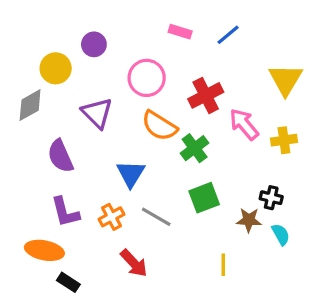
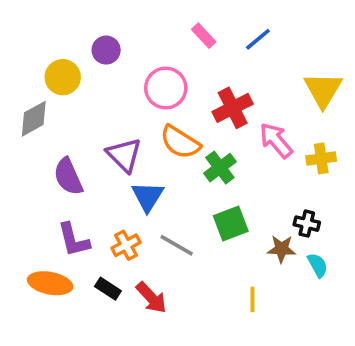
pink rectangle: (180, 32) -> (204, 36), turned 30
purple triangle: (97, 113) -> (124, 155), moved
black rectangle: (68, 282) -> (108, 289), moved

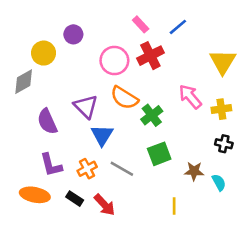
red cross: (233, 108) -> (150, 56), moved
black cross: (307, 224) -> (224, 144), moved

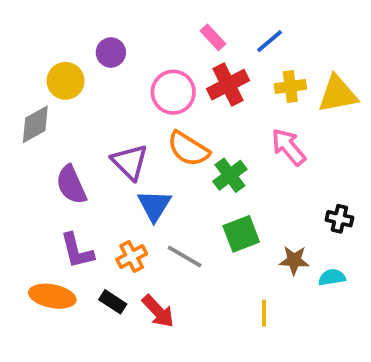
yellow triangle: (223, 62) -> (338, 94), turned 48
yellow cross: (221, 109) -> (290, 86), moved
cyan semicircle: (219, 182) -> (332, 277), turned -70

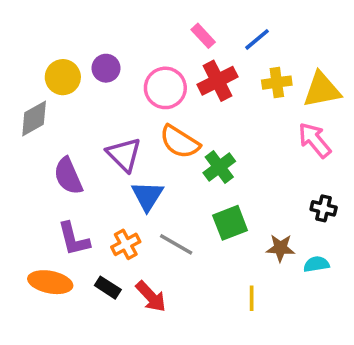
purple circle: (111, 52) -> (106, 68), moved
pink arrow: (288, 147) -> (315, 140), moved

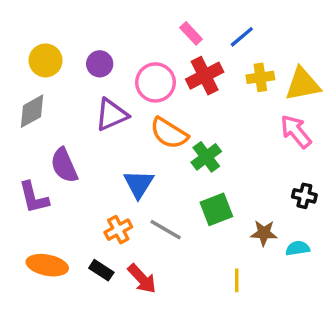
yellow circle: (63, 77) -> (46, 60), moved
purple triangle: (124, 154) -> (112, 115), moved, turned 51
purple L-shape: (74, 239) -> (34, 197), moved

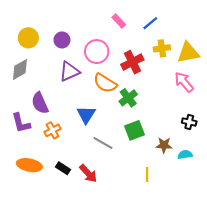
red cross: (205, 76) -> (132, 62), moved
orange cross: (118, 230) -> (52, 130), moved

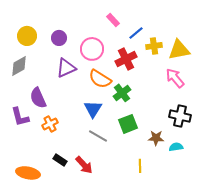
blue line: (150, 23) -> (136, 33), moved
blue triangle: (86, 115) -> (93, 109), moved
black cross: (189, 122) -> (180, 116), size x1.5
orange ellipse: (29, 165) -> (28, 173), moved

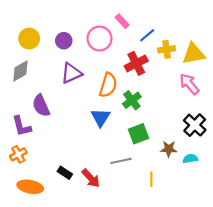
pink circle: (92, 49) -> (99, 39), moved
orange semicircle: (100, 79) -> (108, 85), turned -105
black cross: (180, 116) -> (195, 125), turned 30
orange cross: (50, 124) -> (18, 154), moved
gray line: (98, 136) -> (121, 161), moved, turned -42

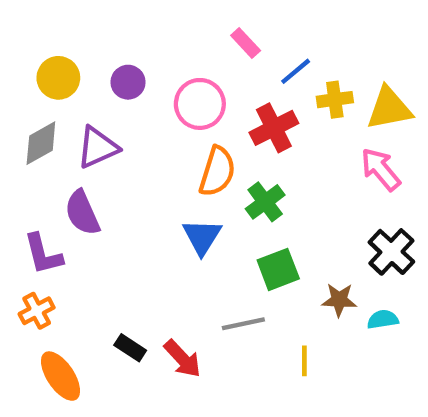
pink circle: (99, 39) -> (200, 104), moved
purple triangle: (71, 73) -> (98, 147), moved
orange ellipse: (30, 187) -> (61, 376), turned 45

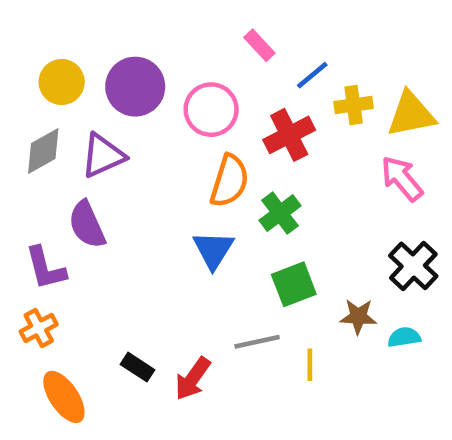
purple circle: (128, 82) -> (135, 87), size x1.6
red arrow: (182, 359) -> (193, 379), turned 78
yellow line: (304, 361) -> (310, 365), moved

